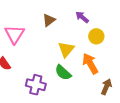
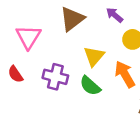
brown triangle: (49, 20) -> (72, 19), size x1.5
purple cross: (36, 85) -> (55, 77), moved

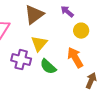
yellow triangle: (94, 56) -> (39, 44), moved

